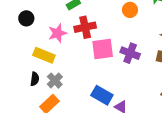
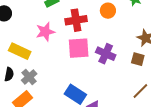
red cross: (85, 27) -> (76, 20), moved
pink star: (57, 33) -> (45, 32), moved

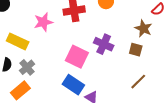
pink square: (79, 48) -> (77, 57), moved, turned 30

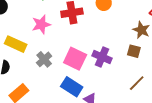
purple cross: (104, 44) -> (102, 57), moved
gray cross: (27, 67) -> (44, 59), moved

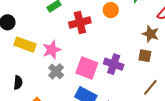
pink star: (41, 24) -> (52, 50), moved
yellow rectangle: (16, 44) -> (25, 45), moved

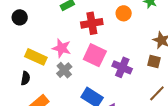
yellow rectangle: (25, 45) -> (36, 57), moved
pink star: (52, 50) -> (62, 48), turned 30
pink square: (87, 68) -> (95, 55), moved

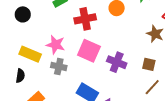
black circle: (20, 17) -> (23, 14), moved
brown square: (154, 61) -> (149, 64), moved
gray cross: (64, 70) -> (59, 66), turned -35

